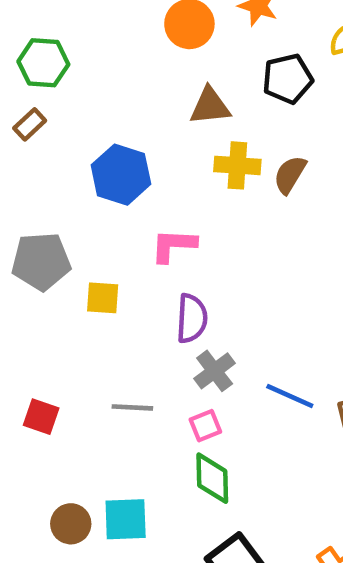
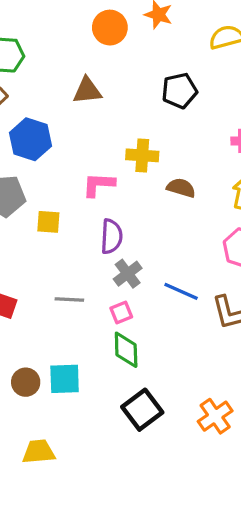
black pentagon: (288, 79) -> (179, 91), moved
brown triangle: (210, 106) -> (87, 91), moved
yellow cross: (237, 165) -> (142, 155), moved
blue hexagon: (121, 175) -> (31, 139), moved
brown semicircle: (290, 175) -> (181, 188), moved, turned 76

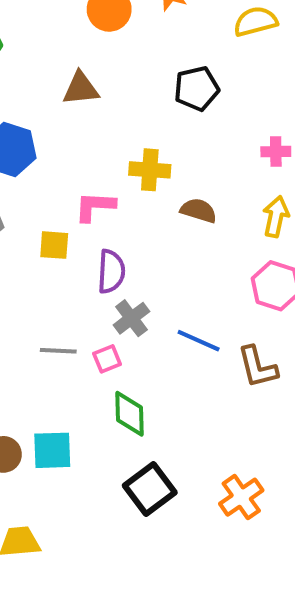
yellow square: (48, 222) -> (54, 245), moved
pink square: (121, 313) -> (107, 359), moved

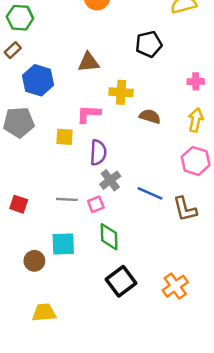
brown triangle: (81, 89) -> (89, 62), moved
cyan square: (52, 450) -> (63, 244), moved

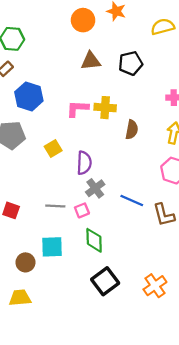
brown triangle: (89, 62) -> (91, 61), moved
pink L-shape: (89, 114) -> (77, 109), moved
brown semicircle: (150, 116) -> (132, 130), turned 84
yellow square: (64, 137) -> (53, 148), turned -35
yellow trapezoid: (44, 313) -> (20, 298), moved

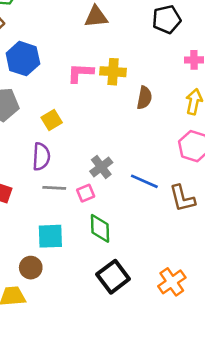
black pentagon: (131, 63) -> (167, 19), moved
purple semicircle: (84, 163) -> (41, 157), moved
brown circle: (25, 262) -> (31, 268), moved

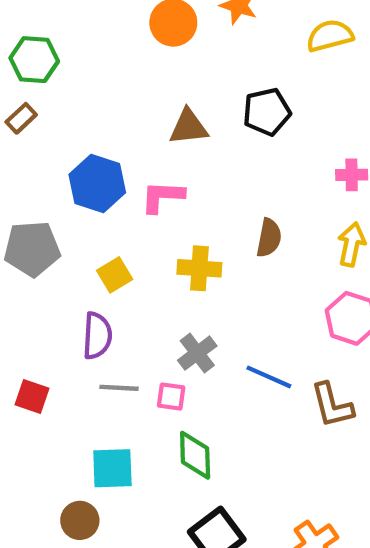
brown triangle: (96, 17) -> (189, 127), moved
black pentagon: (167, 19) -> (267, 112), moved
blue hexagon: (23, 59) -> (97, 184), moved
yellow cross: (113, 72) -> (199, 268), moved
pink square: (86, 193) -> (171, 397), turned 30

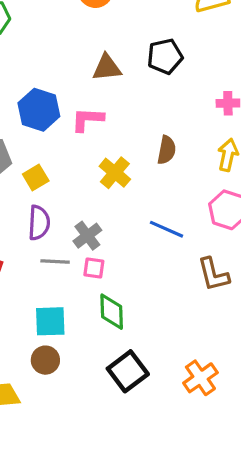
yellow cross: (199, 268) -> (115, 173), turned 36
yellow square: (115, 275) -> (36, 178), moved
gray cross: (197, 353) -> (87, 236), moved
blue line: (269, 377) -> (167, 229), moved
brown circle: (80, 520) -> (45, 360), moved

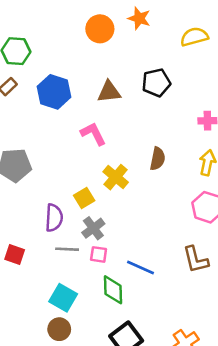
blue hexagon: (39, 110) -> (54, 92), moved
pink L-shape: (87, 119) -> (93, 134), turned 60
yellow square: (36, 178) -> (84, 198), moved
blue line: (167, 229) -> (141, 268), moved
cyan square: (50, 321) -> (63, 298), turned 32

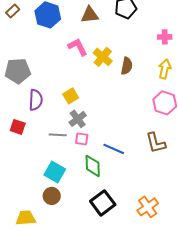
yellow cross: (116, 177) -> (103, 57), moved
purple semicircle: (54, 218) -> (36, 100), moved
red square: (15, 254) -> (18, 127), moved

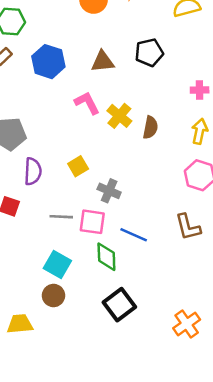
gray cross: (78, 119) -> (109, 191), moved, turned -30
pink square: (82, 139) -> (92, 222), size x1.5
orange cross: (148, 207) -> (187, 324), moved

